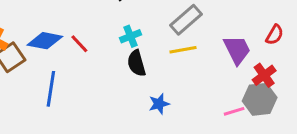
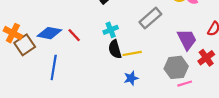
yellow line: (183, 50) -> (132, 53), moved
gray hexagon: (260, 99) -> (176, 67), moved

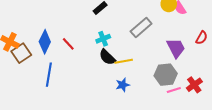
blue diamond: (49, 33) -> (45, 42), turned -75
black semicircle: (115, 49) -> (107, 57), turned -30
red cross: (206, 58) -> (194, 85), moved

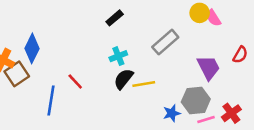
blue diamond: (45, 42) -> (32, 48), moved
red line: (68, 44) -> (75, 81), moved
black semicircle: (107, 57) -> (123, 79), turned 84
blue star: (123, 85) -> (172, 113), moved

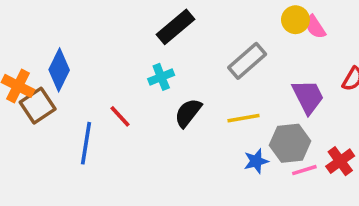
black rectangle: (115, 18) -> (176, 27), size x1.5
cyan cross: (118, 56) -> (161, 77), moved
yellow line: (144, 84) -> (244, 118), moved

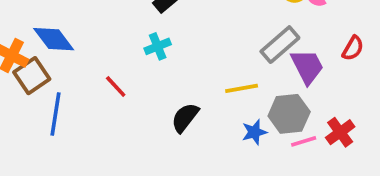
gray rectangle: (247, 61) -> (280, 45), moved
blue diamond: (59, 70) -> (54, 39), turned -63
black semicircle: (188, 113) -> (185, 118), moved
blue line: (86, 143) -> (55, 114), moved

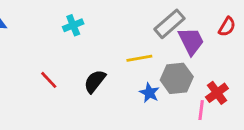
red line: (116, 87) -> (49, 80), moved
blue star: (254, 132) -> (149, 93), turned -30
pink line: (304, 141) -> (201, 110), moved, turned -66

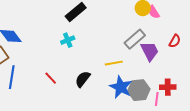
gray hexagon: (177, 78) -> (139, 90), moved
blue star: (149, 93) -> (121, 87), size x1.6
red cross: (217, 93) -> (168, 87), turned 35

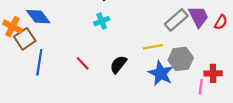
purple trapezoid: (150, 51) -> (199, 17), moved
gray hexagon: (139, 90) -> (181, 59), moved

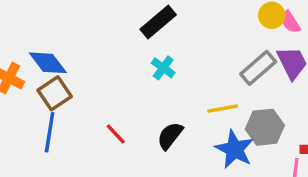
cyan cross: (102, 21) -> (163, 68), moved, turned -32
brown square: (25, 39) -> (55, 93), moved

